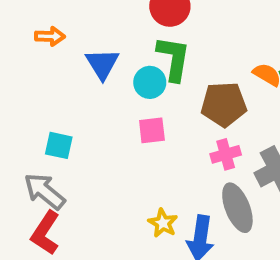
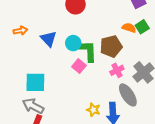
green L-shape: (174, 58) -> (88, 51), moved
pink square: (152, 130) -> (79, 66), turned -32
cyan square: (59, 145) -> (35, 82), size x1.5

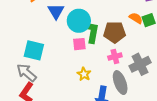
cyan circle: (73, 43) -> (79, 21), size x1.5
pink square: (79, 66) -> (79, 44), turned 32
yellow star: (93, 110) -> (84, 74), moved

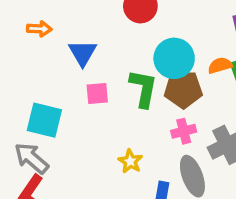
orange semicircle: (136, 18) -> (220, 65), turned -48
cyan circle: (79, 21) -> (174, 58), moved
pink square: (79, 44) -> (97, 93), moved

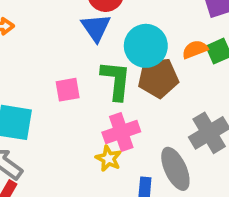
blue triangle: (83, 53) -> (96, 28), moved
pink cross: (184, 131) -> (121, 132), moved, size x1.4

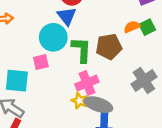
cyan circle: (146, 46) -> (53, 37), moved
pink square: (68, 90) -> (41, 62), moved
gray ellipse: (175, 169) -> (98, 105), moved, turned -44

